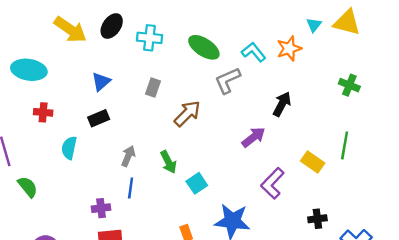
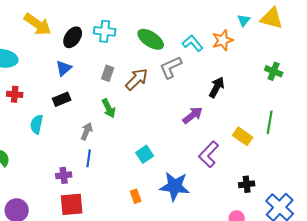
black ellipse: (112, 26) -> (73, 37), moved
brown arrow: (187, 114) -> (137, 79), moved
green arrow: (168, 162) -> (109, 108), moved

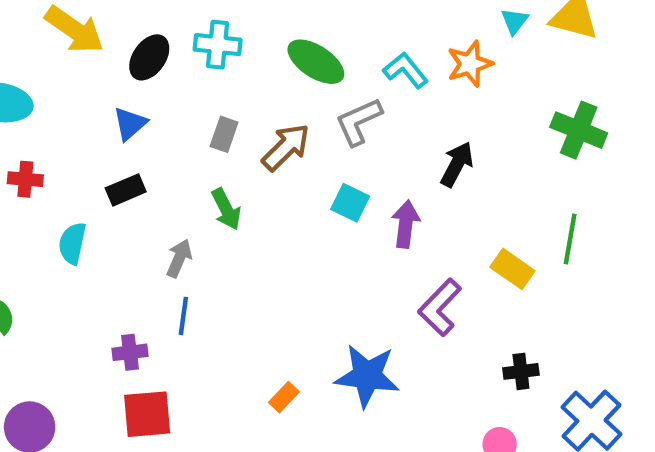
green cross: (274, 71) -> (579, 130), size x1.4
purple arrow: (193, 115) -> (406, 224), turned -45
cyan square: (145, 154) -> (350, 203), moved, turned -30
orange rectangle: (136, 196) -> (284, 397), turned 64

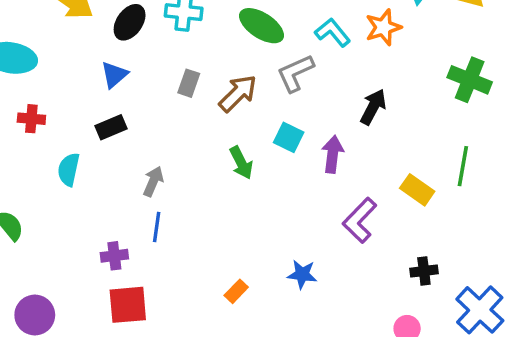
green arrow: (226, 209) -> (241, 163), moved
blue star: (367, 376) -> (302, 274), size x0.6

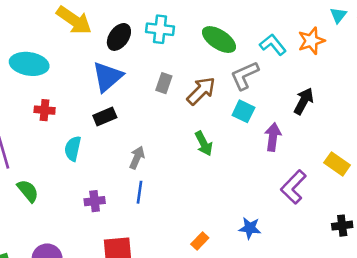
blue triangle: (114, 75) -> (107, 77), size x1.5
cyan square: (289, 137) -> (243, 111), moved
purple cross: (114, 256) -> (95, 201), moved

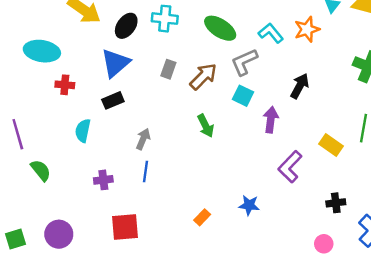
red cross: (45, 110) -> (65, 85), moved

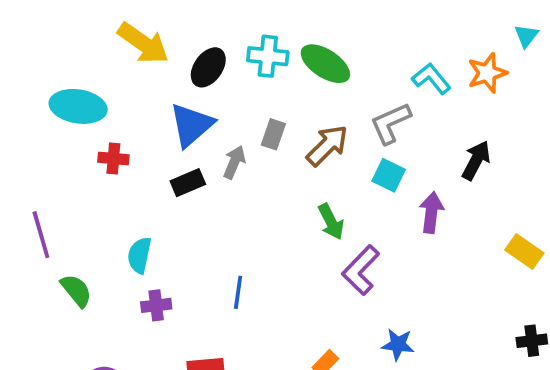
green ellipse: (220, 28) -> (325, 64), moved
cyan semicircle: (83, 131) -> (139, 255), moved
gray arrow: (143, 139) -> (234, 162), moved
purple L-shape: (290, 167) -> (361, 270), moved
purple cross: (103, 180) -> (156, 305), moved

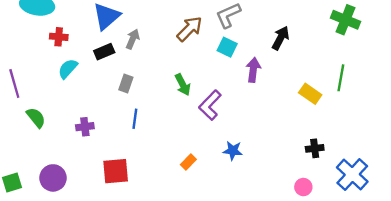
gray rectangle: (273, 134) -> (126, 83), moved
green arrow: (331, 222) -> (183, 85), moved
cyan semicircle: (139, 255) -> (68, 69), moved, turned 30

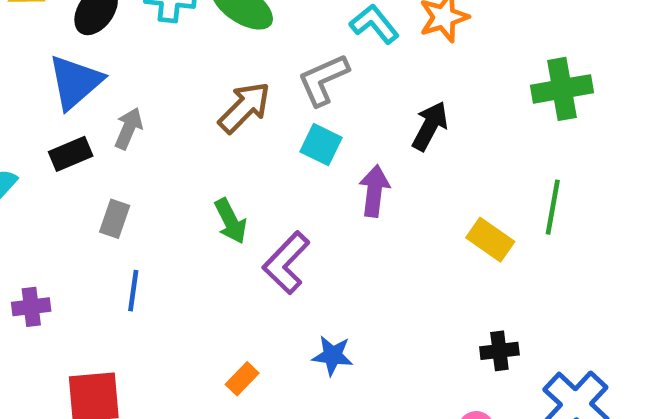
green cross: (345, 20) -> (562, 89), turned -32

